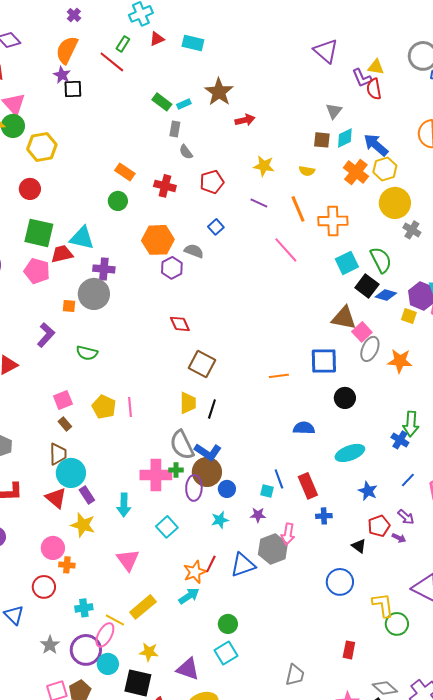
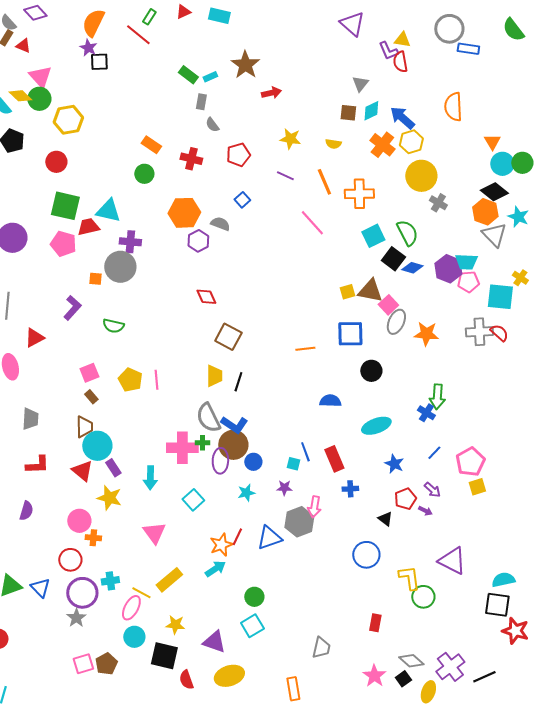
yellow square: (409, 316) -> (347, 292), moved, turned -35
purple circle: (86, 650) -> (82, 593), moved

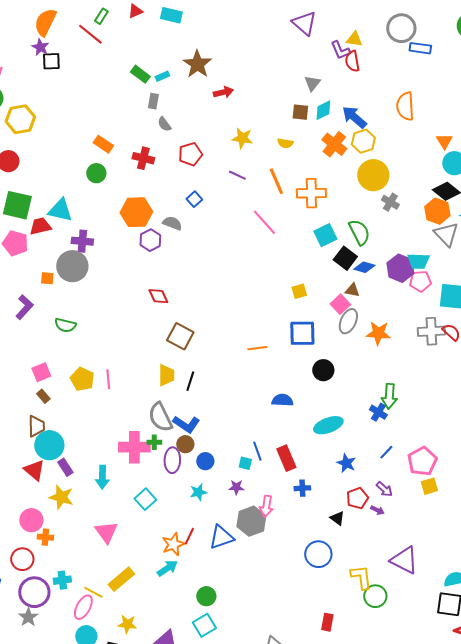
brown triangle: (370, 291) -> (352, 290), moved, size x0.6
brown circle: (233, 445) -> (185, 444), size x0.6

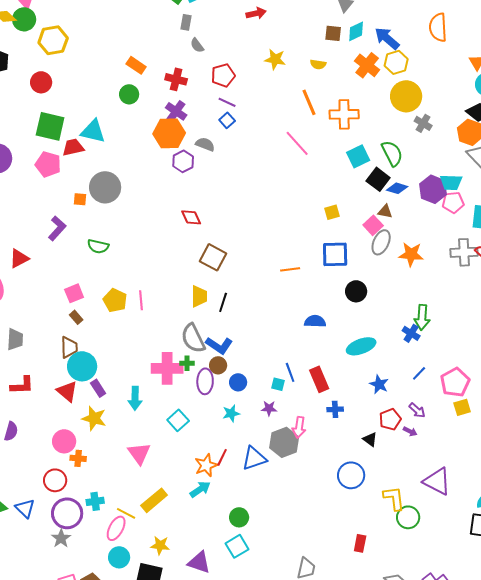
purple line: (237, 175) -> (227, 102), moved
purple cross: (82, 241) -> (176, 111), moved, turned 30

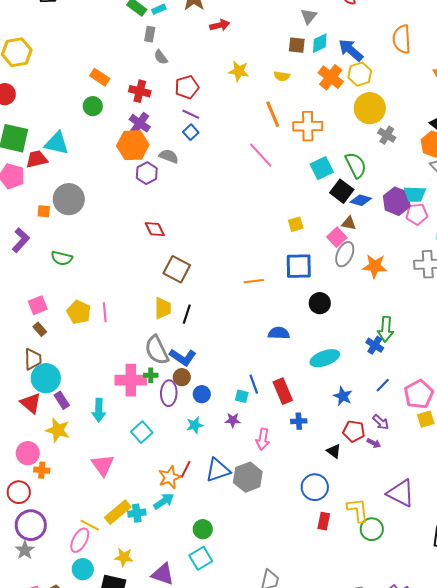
red pentagon: (390, 419) -> (354, 431), turned 30
gray hexagon: (284, 442) -> (248, 477), moved
cyan cross: (95, 501) -> (137, 513), moved
red rectangle: (360, 543) -> (324, 521), moved

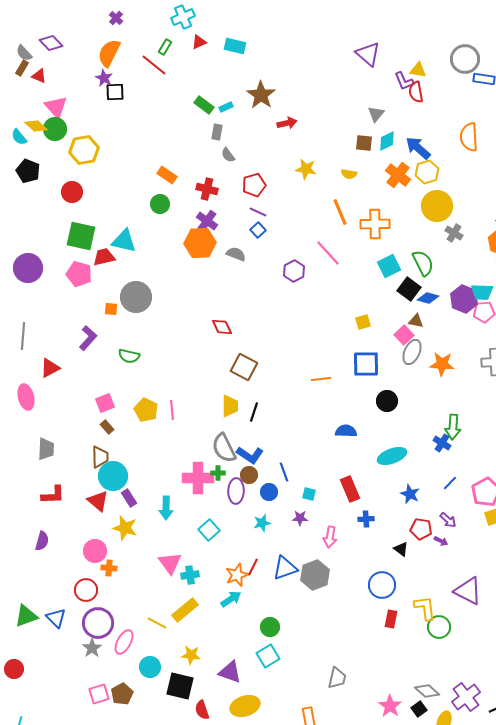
purple hexagon: (147, 173) -> (294, 271), moved
blue line: (254, 384) -> (284, 472), moved
cyan cross: (137, 513) -> (190, 575), moved
pink ellipse: (80, 540) -> (124, 642), moved

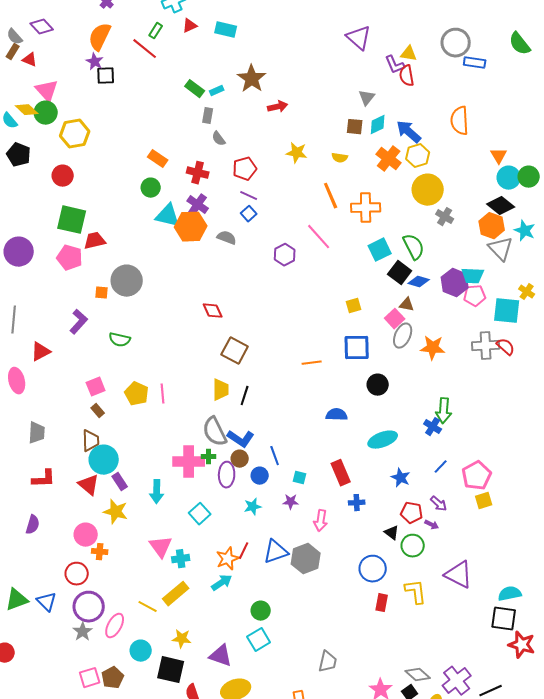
cyan triangle: (124, 241) -> (168, 216), moved
green circle: (439, 627) -> (413, 546), moved

